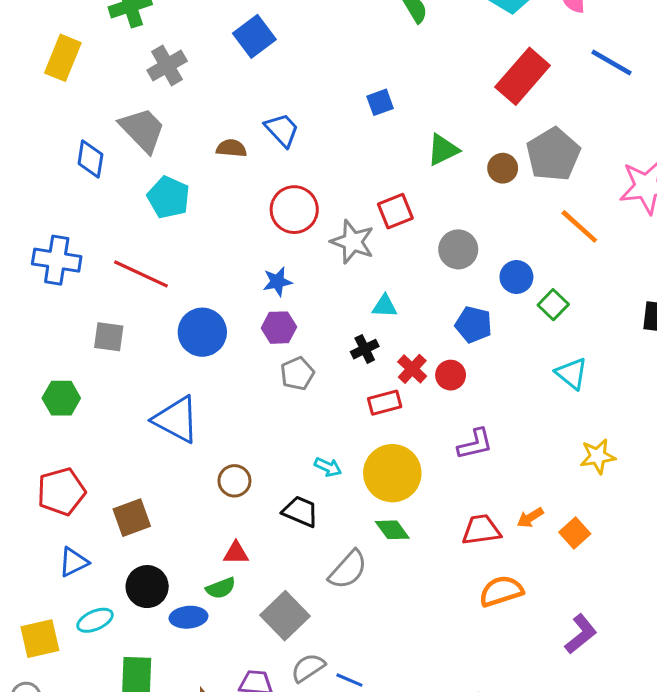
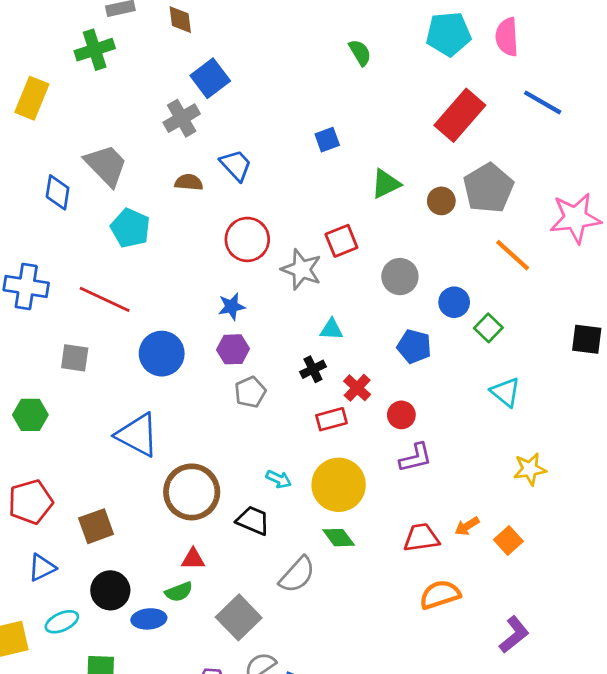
gray cross: (167, 66) -> (182, 118), moved
red circle: (451, 375) -> (401, 415), moved
brown circle: (234, 481) -> (192, 492), size x1.8

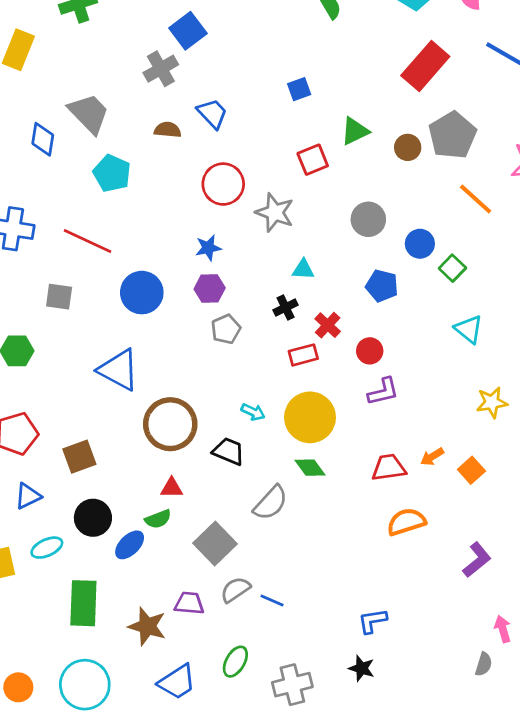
red square: (341, 241) -> (313, 160), moved
blue ellipse: (149, 619) -> (130, 545), turned -40

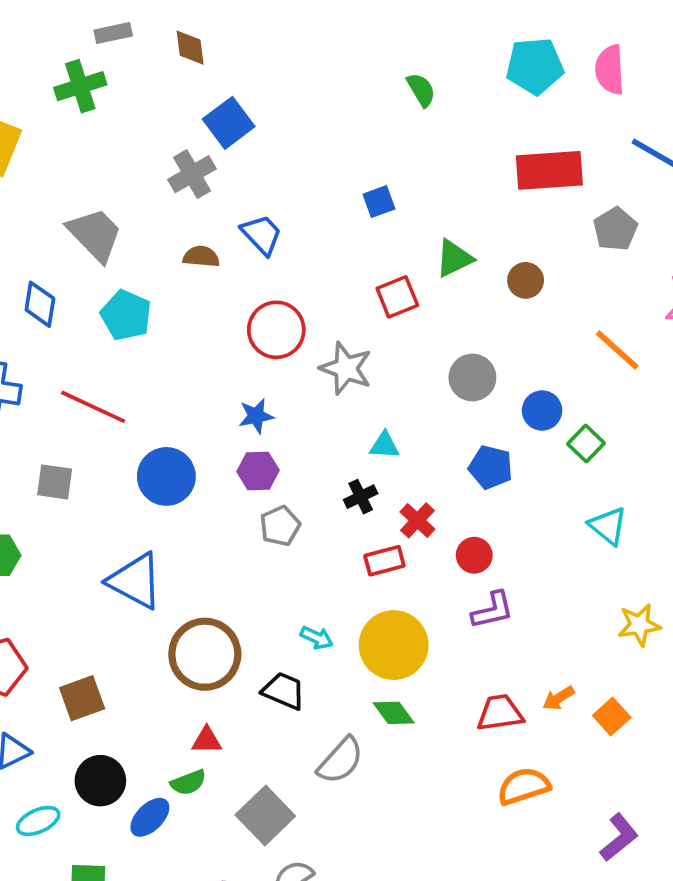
red rectangle: (425, 66) -> (549, 170), turned 45
gray pentagon: (452, 135) -> (615, 229), moved, size x0.7
blue diamond: (43, 139) -> (40, 304), moved

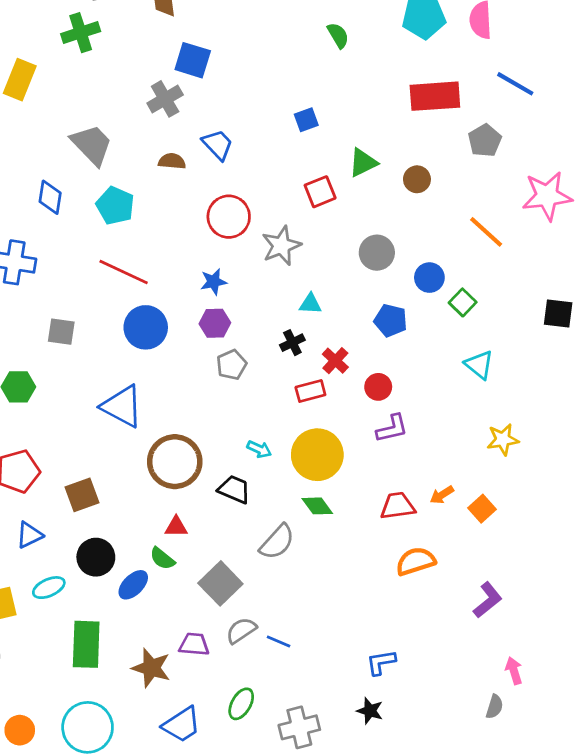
blue square: (229, 123) -> (193, 60), turned -36
gray star: (346, 368) -> (281, 246), turned 30
red line: (93, 407) -> (124, 272), moved
green semicircle: (188, 782) -> (162, 559), turned 60

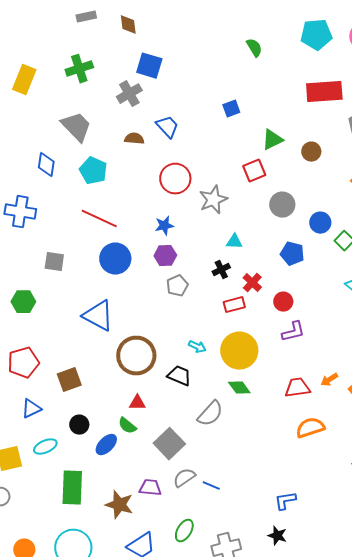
green cross: (81, 33) -> (79, 69), moved
red square: (320, 192) -> (254, 171), moved
black circle: (96, 557) -> (79, 425), size x0.7

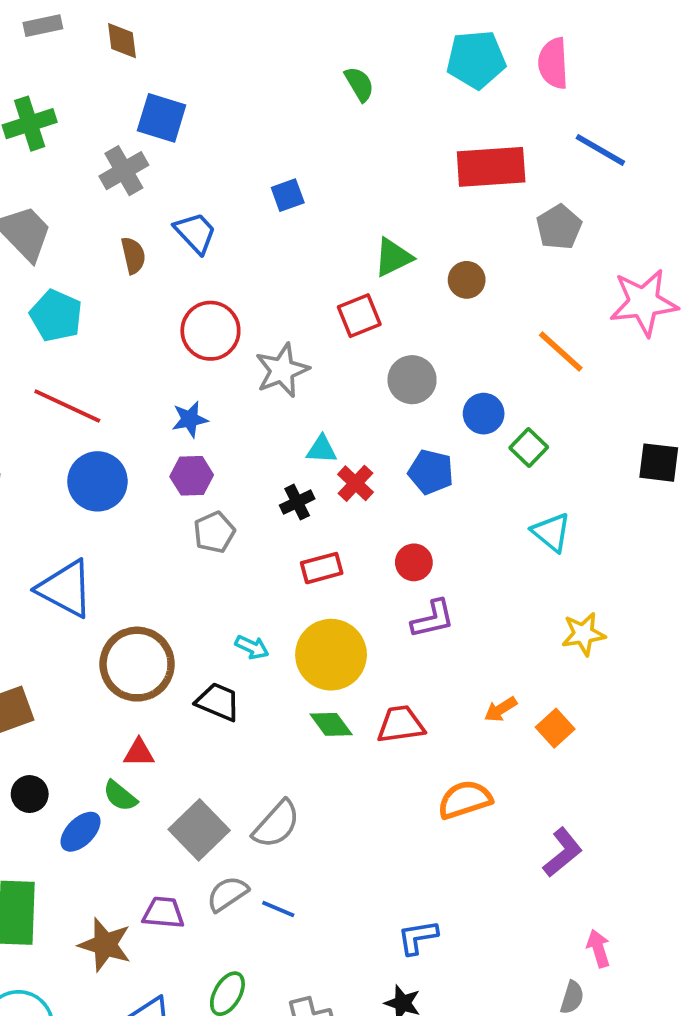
blue square: (231, 109) -> (288, 195), moved
brown semicircle: (134, 139) -> (133, 255), turned 72
red cross: (252, 283) -> (356, 483), moved
red trapezoid: (297, 388) -> (401, 724), moved
gray semicircle: (210, 414) -> (276, 824), moved

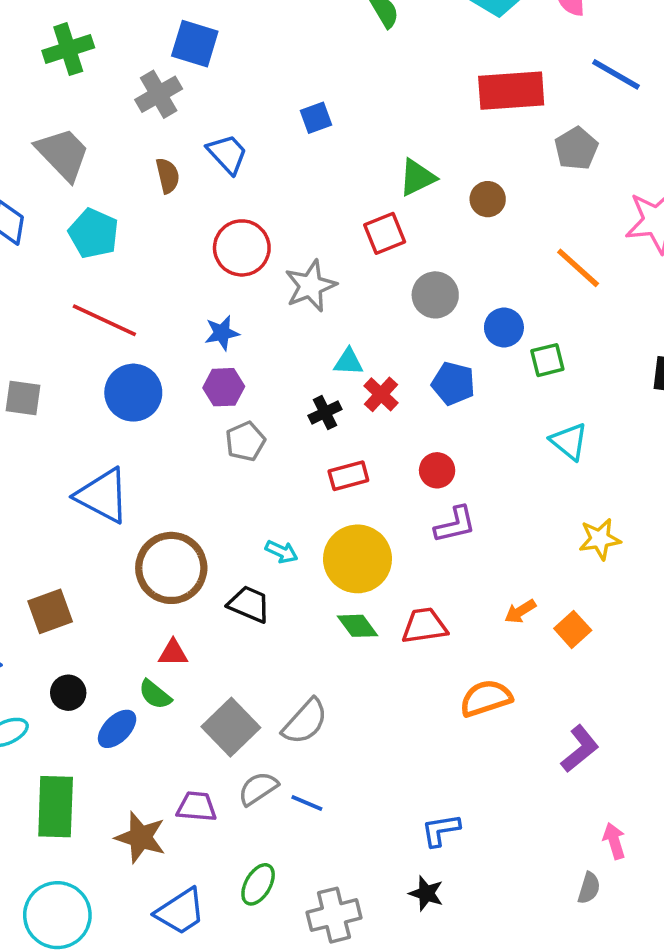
green square: (529, 447) -> (547, 360), turned 32

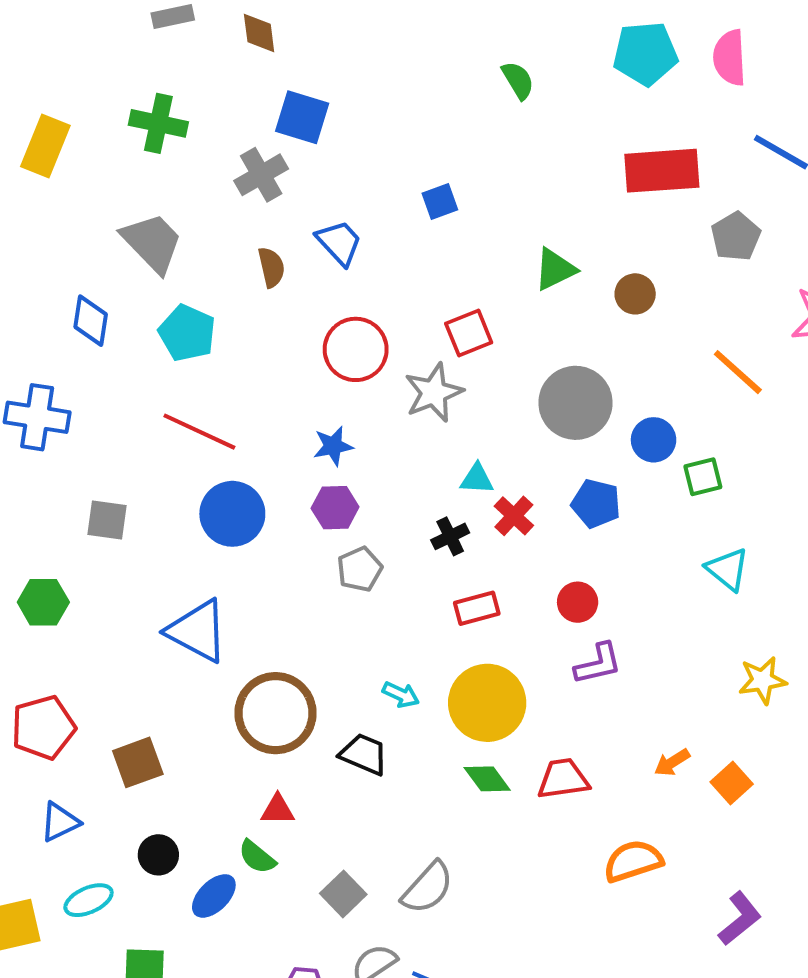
green cross: (68, 49) -> (158, 123), turned 30
red square: (385, 233) -> (469, 333), moved
gray circle: (435, 295) -> (575, 403), size x1.4
gray square: (231, 727) -> (343, 894), size x0.7

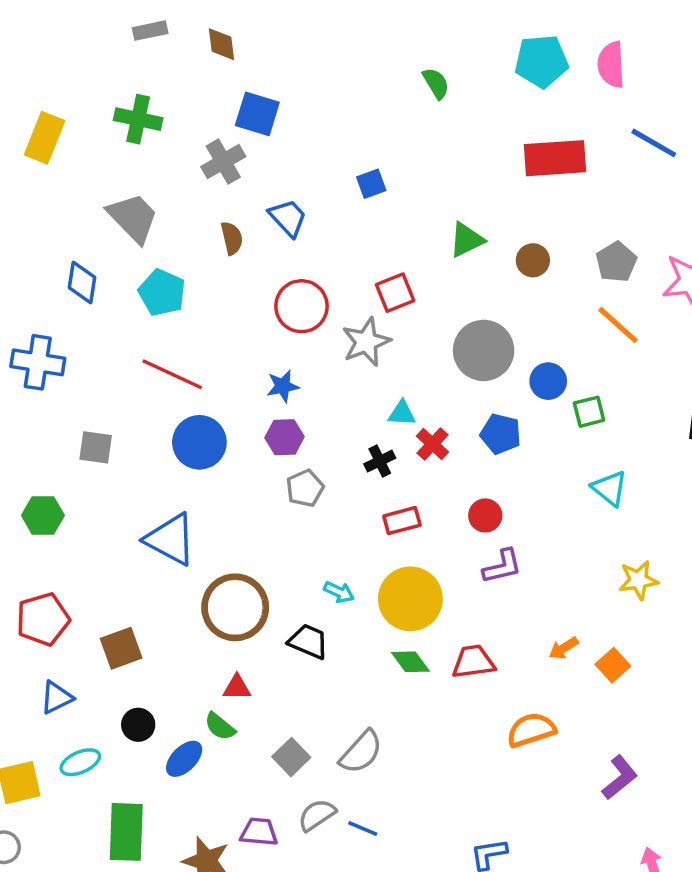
gray pentagon: (736, 236) -> (616, 262), moved

